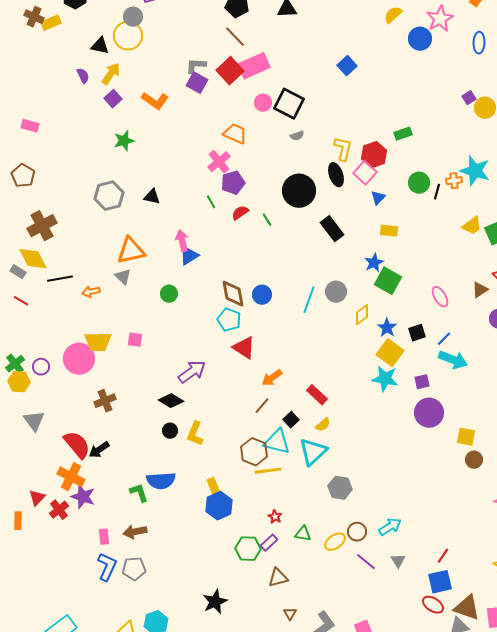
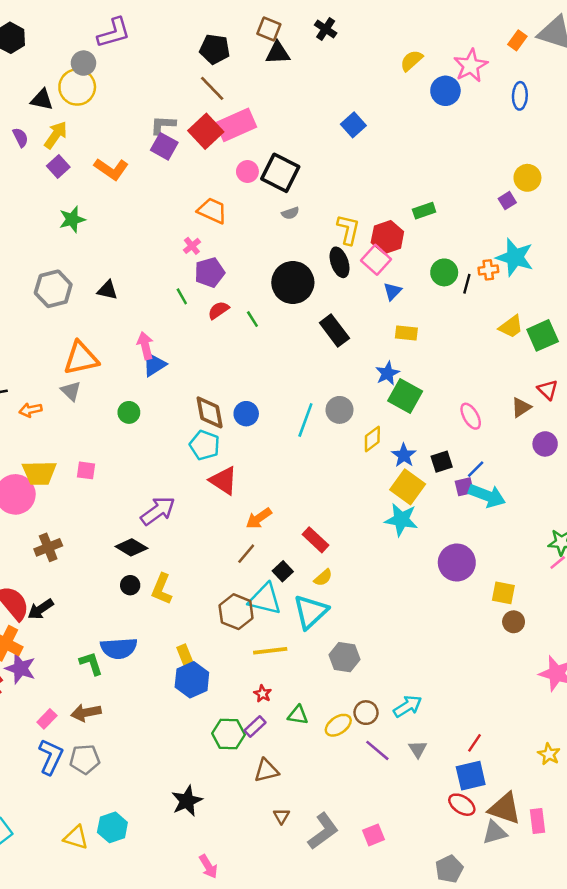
purple square: (469, 98) -> (507, 201), moved
pink cross: (219, 162) -> (192, 246), size x0.6
purple square: (422, 382) -> (464, 487), moved
yellow line: (268, 471) -> (270, 651), moved
pink rectangle: (104, 537) -> (47, 719), turned 49

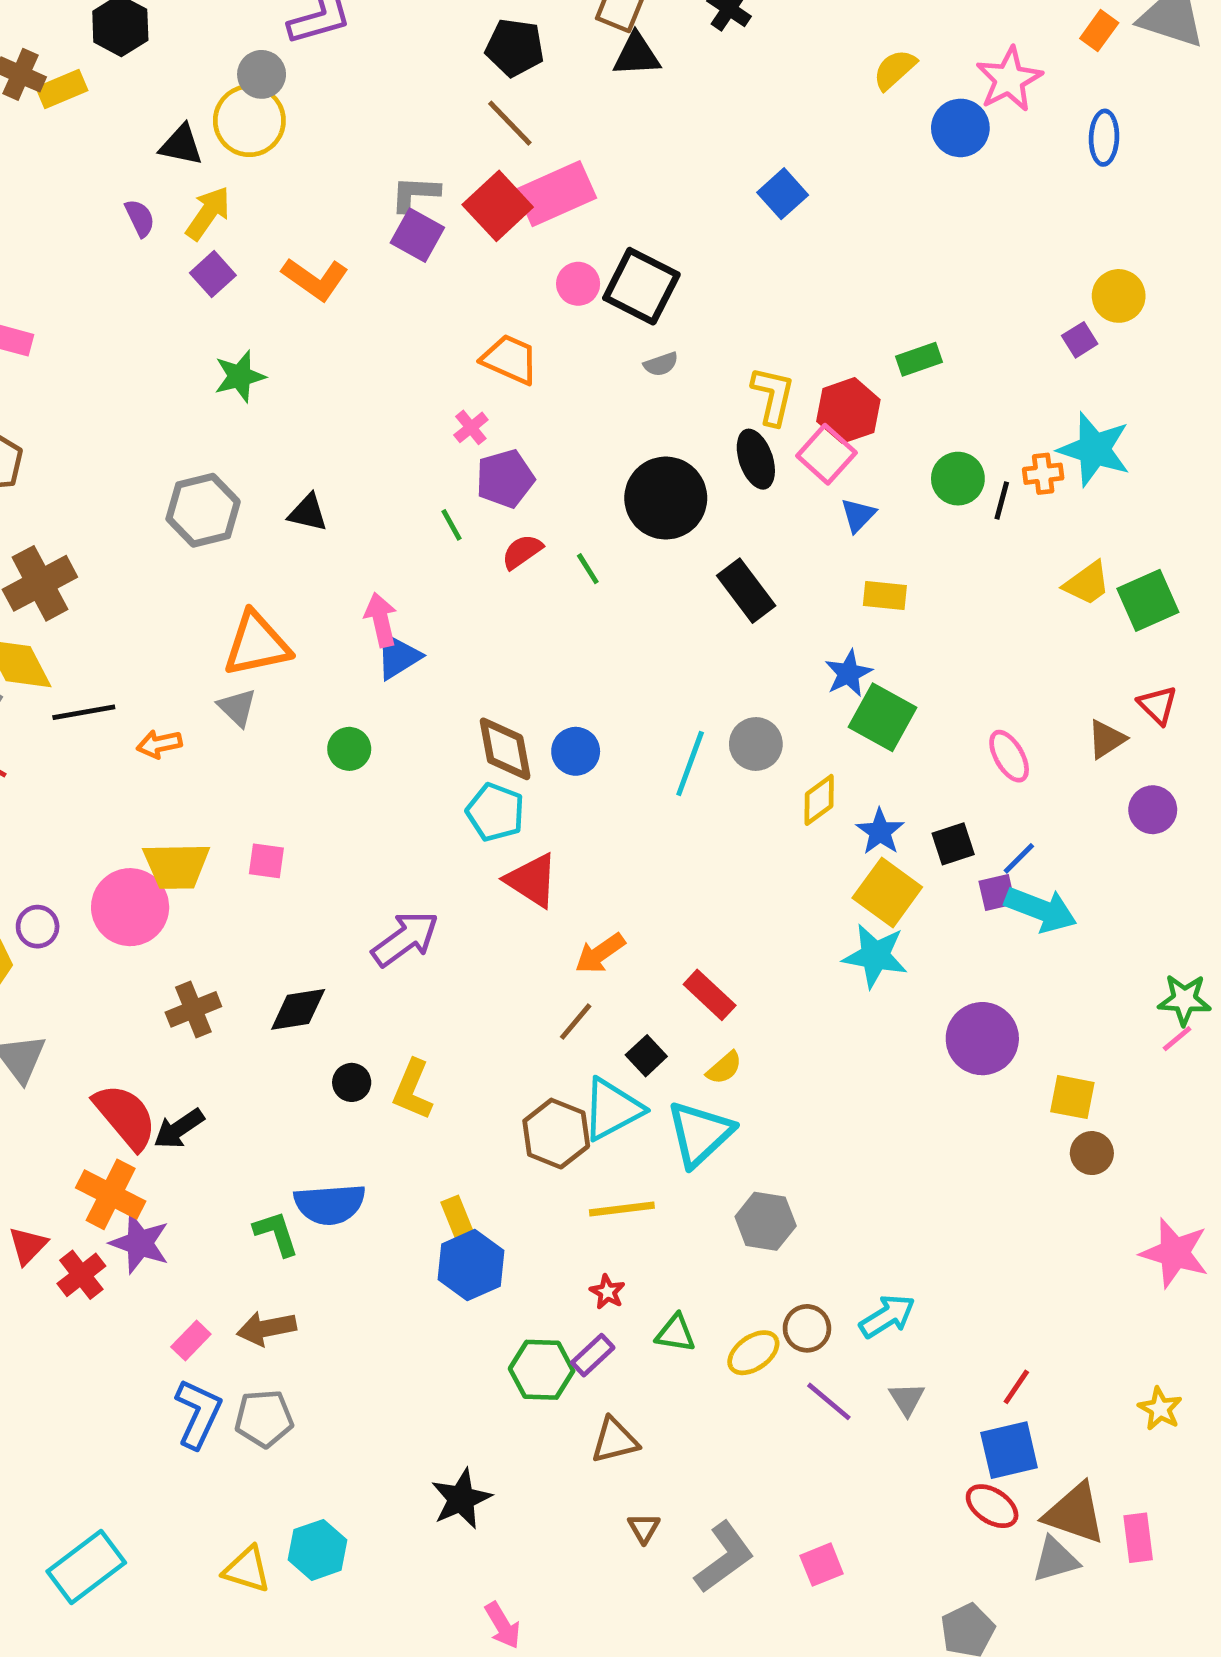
black diamond: (131, 547) -> (298, 1009), moved, turned -40
cyan triangle: (265, 599) -> (612, 1109), turned -42

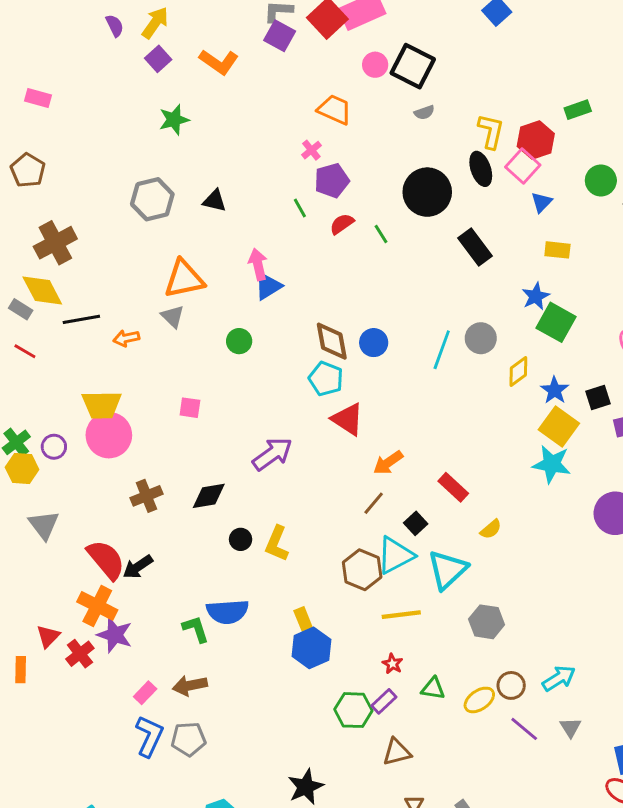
yellow trapezoid: (176, 866) -> (102, 405), moved
yellow semicircle: (724, 1068) -> (491, 529), moved

